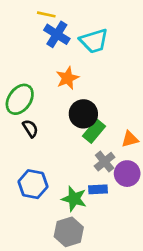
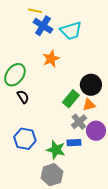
black circle: (83, 114) -> (91, 85), moved
orange triangle: (130, 139) -> (89, 105), moved

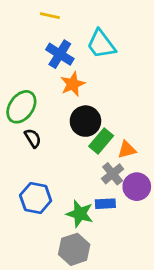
blue cross: (43, 26) -> (60, 54), moved
cyan trapezoid: (71, 31) -> (101, 44), turned 70
black circle: (91, 85) -> (85, 121), moved

